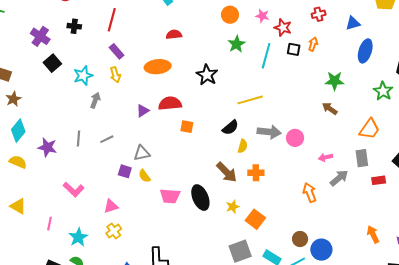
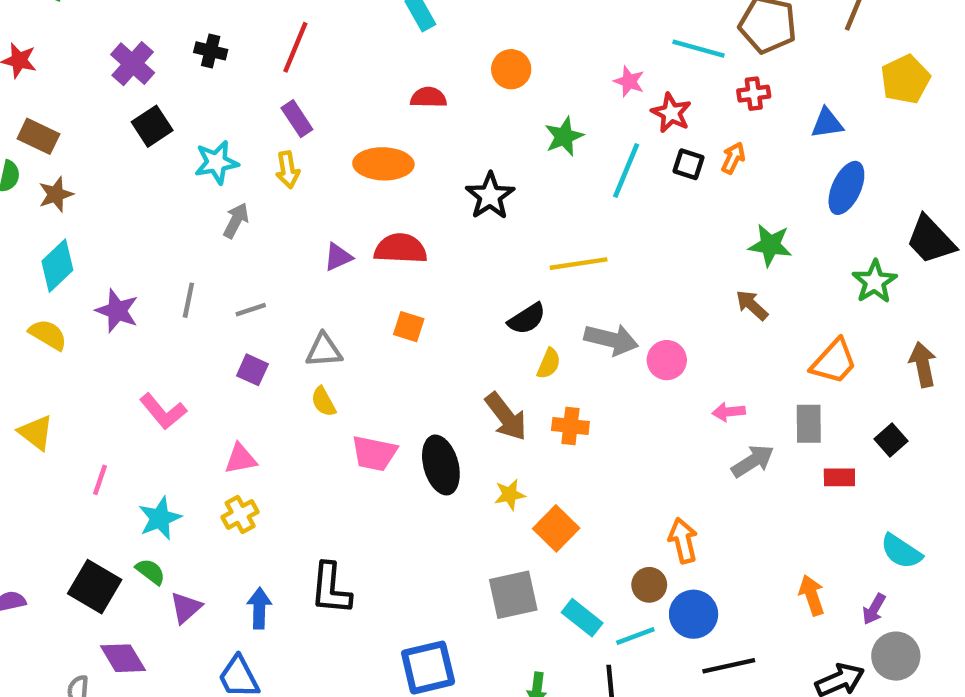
orange circle: (230, 15) -> (511, 69), moved
orange square: (187, 127) -> (409, 327), moved
purple square: (125, 171) -> (252, 370), moved
orange arrow: (310, 193) -> (683, 541), moved

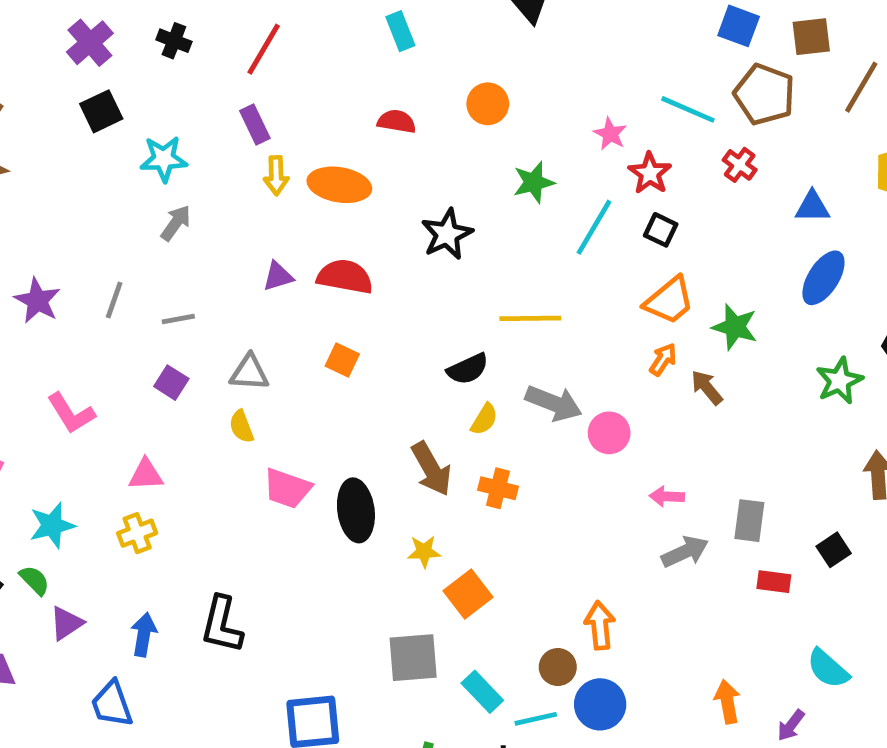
red cross: (754, 94) -> (740, 165), turned 36
orange arrow: (733, 158) -> (663, 359), moved
yellow arrow: (288, 170) -> (276, 175), moved
orange trapezoid: (834, 362) -> (669, 301), moved

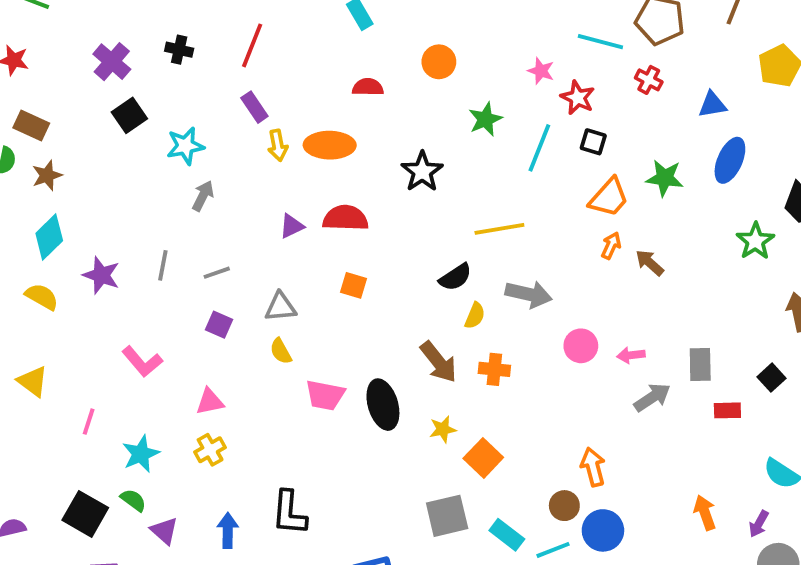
green star: (735, 327) -> (665, 178), moved
pink circle: (609, 433) -> (581, 346), moved
purple triangle: (66, 623) -> (164, 531), turned -36

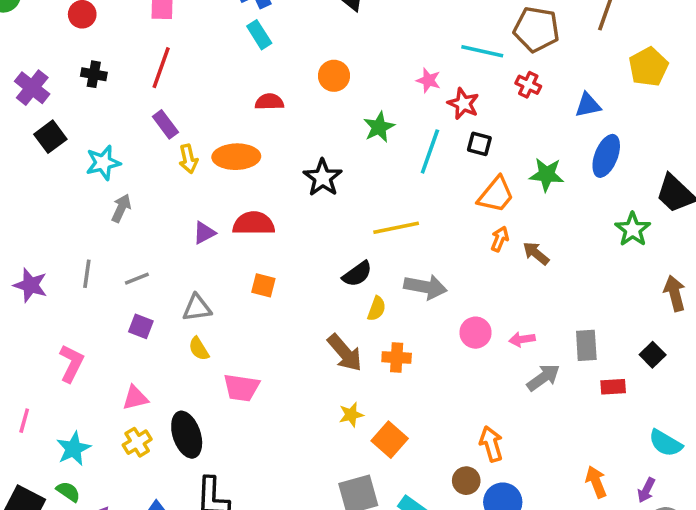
pink L-shape: (142, 362) -> (71, 363), turned -111
black ellipse: (383, 405) -> (187, 435), moved

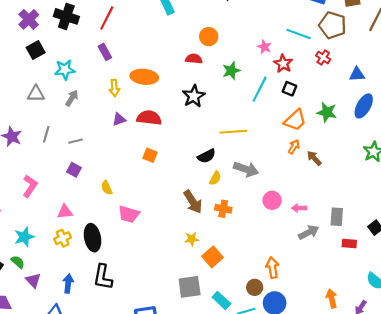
black cross: (94, 74) -> (66, 16), size x1.6
red semicircle: (269, 102) -> (194, 59), moved
yellow arrow: (188, 159) -> (114, 88), moved
gray triangle: (197, 308) -> (36, 94), moved

